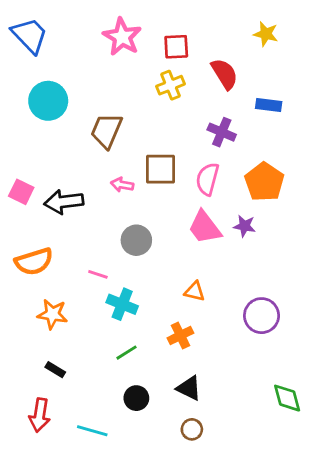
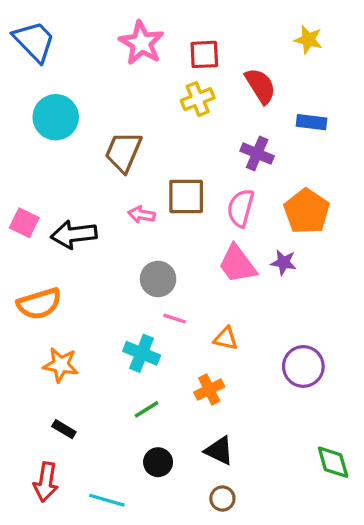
pink line: (98, 274) -> (175, 319), moved

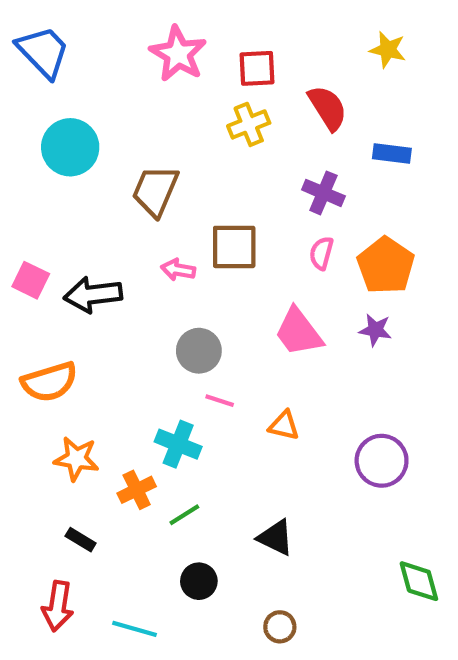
pink semicircle: (241, 208) -> (321, 253), moved, size x0.7
purple star: (284, 262) -> (375, 330), moved
orange cross: (209, 390) -> (137, 490), moved
black triangle: (219, 451) -> (276, 538), moved

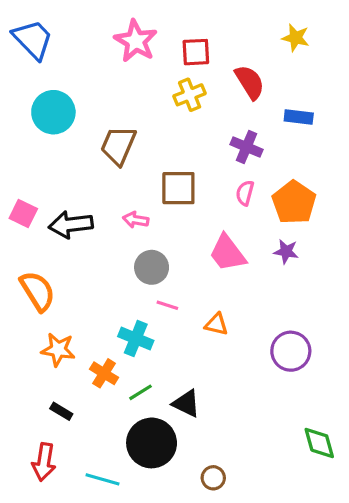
pink arrow: (178, 270) -> (136, 220), moved
orange semicircle: (49, 382) -> (38, 291), turned -105
orange cross: (137, 490) -> (104, 373), turned -32
black triangle: (276, 538) -> (186, 403), moved
black circle: (199, 581) -> (152, 443), size x1.8

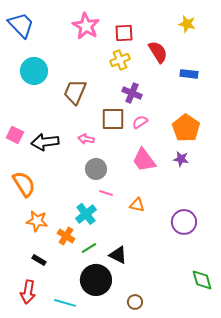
purple cross: (246, 147) -> (132, 93), moved
pink semicircle: (245, 193) -> (140, 122), moved, turned 42
cyan cross: (136, 339) -> (86, 214), turned 30

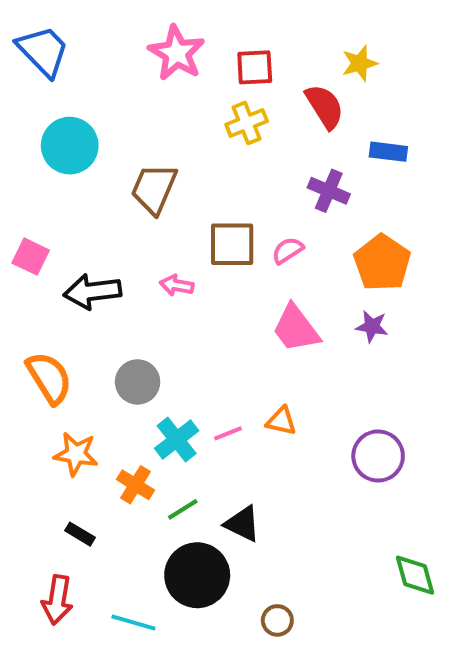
yellow star: (187, 24) -> (360, 63), moved, turned -30
purple cross: (132, 93) -> (329, 191), moved
pink square: (15, 135) -> (31, 257), moved
gray circle: (96, 169) -> (138, 382), moved
pink line: (106, 193) -> (228, 433), moved, turned -40

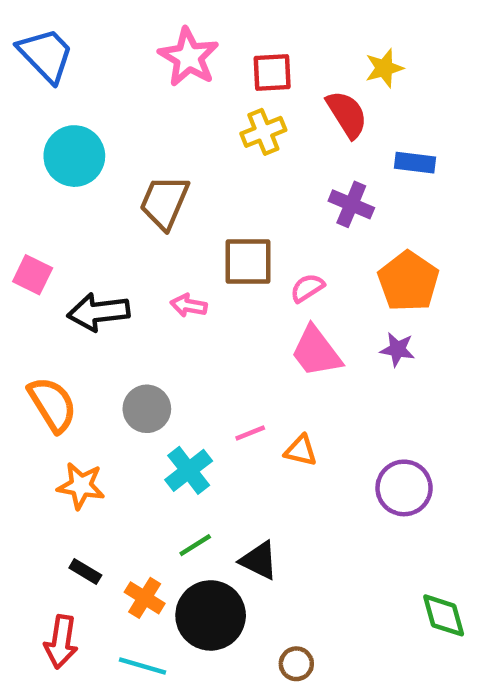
pink semicircle: (288, 250) -> (307, 288), moved
pink line: (228, 433) -> (250, 433), moved
orange cross: (135, 485) -> (145, 598), moved

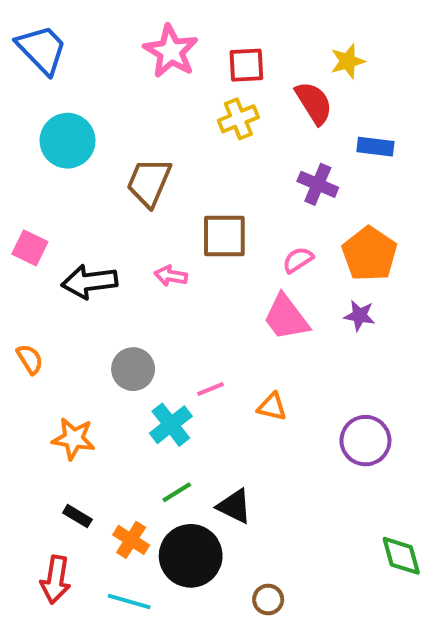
pink semicircle: (307, 288) -> (298, 260), moved
orange semicircle: (52, 404) -> (30, 359), moved, size x0.6
pink line: (250, 433) -> (211, 389), moved

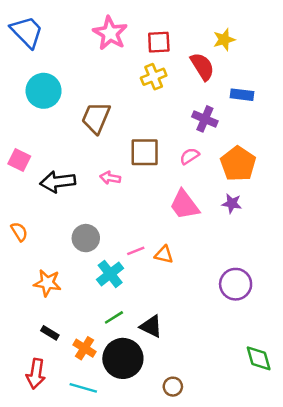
pink semicircle: (298, 260) -> (190, 156), moved
orange triangle: (272, 407) -> (164, 255), moved

